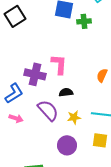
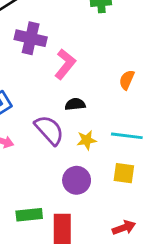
pink L-shape: (59, 64) -> (65, 64), turned 35
purple cross: (35, 74) -> (31, 38), moved

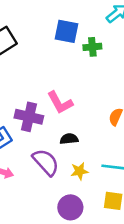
purple cross: (31, 38) -> (29, 117), moved
pink L-shape: (65, 64) -> (60, 103), turned 112

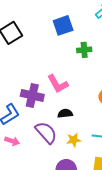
blue square: (66, 31) -> (63, 25), turned -30
green cross: (92, 47) -> (84, 50), moved

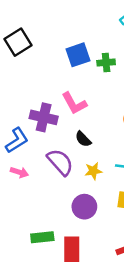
blue square: (63, 25) -> (78, 55), moved
black semicircle: (65, 113) -> (83, 139), turned -128

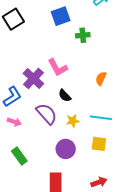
blue square: (78, 55) -> (61, 16), moved
purple cross: (44, 117) -> (33, 79), turned 30
green rectangle: (42, 237) -> (19, 156), moved, turned 60

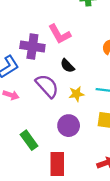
purple cross: (33, 79) -> (32, 46), turned -35
green rectangle: (19, 156) -> (29, 140), moved

